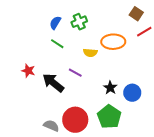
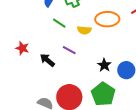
green line: (57, 44) -> (59, 23), moved
black arrow: (53, 83) -> (47, 60), size x0.7

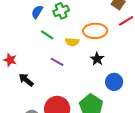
black arrow: (47, 60) -> (26, 80), moved
black star: (104, 65) -> (97, 59), moved

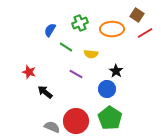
blue semicircle: (37, 12) -> (50, 30), moved
orange ellipse: (95, 31) -> (112, 29), moved
blue circle: (114, 82) -> (107, 89), moved

